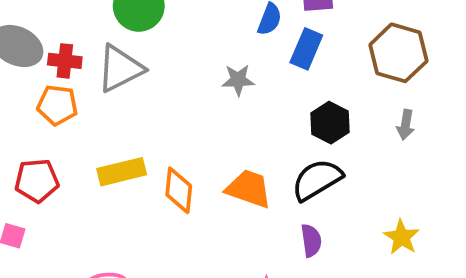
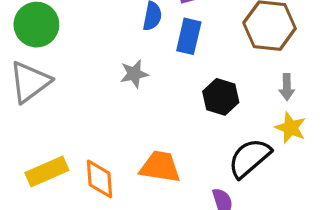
black semicircle: (317, 180) -> (249, 158), moved
yellow star: (402, 237) -> (291, 128), moved

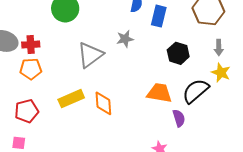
gray triangle: (30, 82) -> (90, 55), moved
orange trapezoid: (160, 167) -> (159, 93), moved

